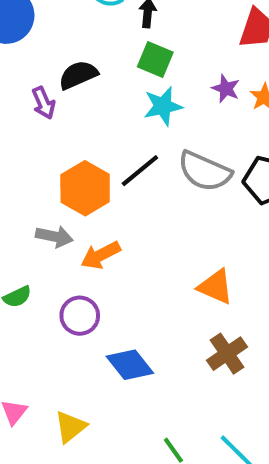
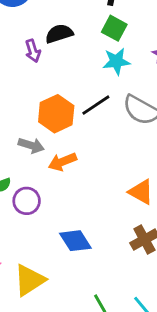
purple circle: (80, 316) -> (27, 201), moved
yellow triangle: (70, 427) -> (29, 280), size x1.4

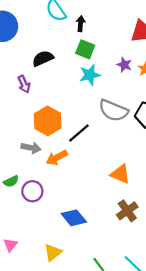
purple arrow: (33, 51) -> (24, 84), moved
black line: (96, 105) -> (79, 133), moved
yellow triangle: (29, 280) -> (53, 252), moved, size x0.7

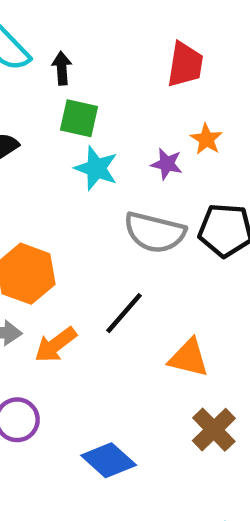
purple star: (124, 65) -> (167, 164), moved
cyan star: (90, 75) -> (96, 168), turned -30
black line: (79, 133) -> (124, 313), moved

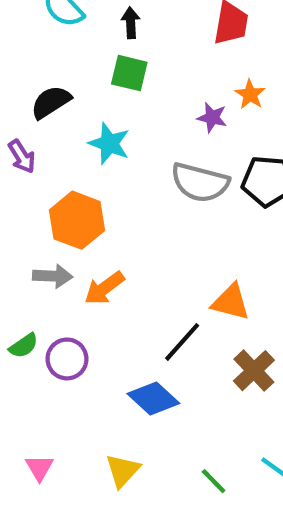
black arrow: (62, 68) -> (131, 23), moved
cyan star: (96, 168) -> (109, 144), moved
black line: (124, 313) -> (182, 342), moved

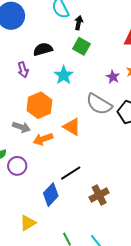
black arrow: (131, 23) -> (79, 23), moved
orange triangle: (231, 302) -> (72, 127), moved
blue diamond: (153, 398) -> (51, 195), turned 75

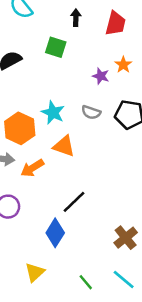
black arrow: (79, 23) -> (76, 18), moved
cyan star: (64, 75) -> (53, 113), moved
gray semicircle: (99, 104) -> (91, 112), size x0.6
brown cross: (99, 195) -> (126, 238), moved

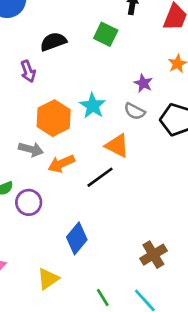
purple star: (101, 76) -> (143, 83), moved
orange triangle: (64, 146) -> (117, 146), moved
black line: (74, 202) -> (100, 177), moved

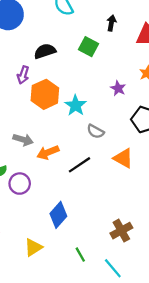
purple arrow: (28, 71) -> (23, 75), turned 36
gray semicircle: (135, 111) -> (95, 131), moved
orange hexagon: (54, 118) -> (45, 94), moved
orange triangle: (117, 146) -> (123, 158), moved
green line: (103, 298) -> (80, 255), moved

